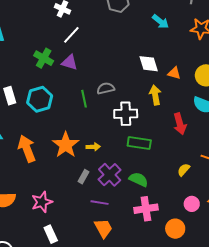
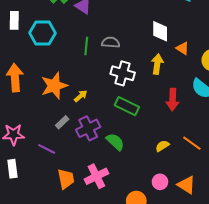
yellow arrow: (93, 147) -> (81, 96), turned -56
purple line: (100, 203) -> (47, 149), moved
pink cross: (146, 209) -> (96, 176), moved, turned -35

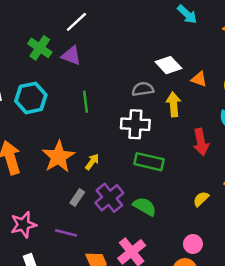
white diamond: (160, 31) -> (168, 65), turned -30
gray semicircle: (111, 42) -> (143, 89), moved
pink circle: (160, 182) -> (193, 244), moved

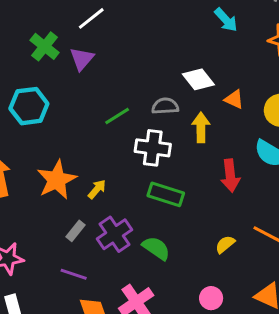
purple triangle: (71, 56) -> (82, 59), turned 45
green line: (86, 102) -> (117, 116), moved, turned 60
purple line: (66, 233) -> (74, 274), moved

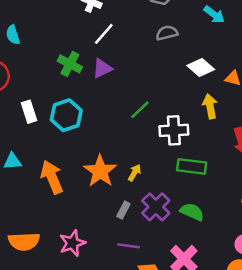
purple triangle: (82, 59) -> (102, 68), turned 35
gray semicircle: (165, 106) -> (167, 33), moved

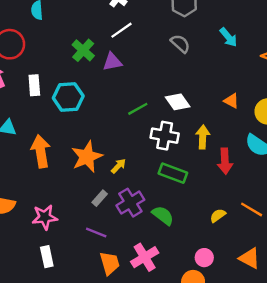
gray semicircle: (167, 33) -> (180, 44), turned 42
white diamond: (201, 67) -> (178, 102), moved
yellow arrow: (210, 106) -> (203, 137), moved

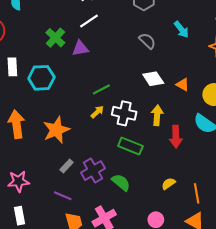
gray semicircle: (180, 44) -> (147, 41), moved
white diamond: (178, 102) -> (153, 79), moved
yellow arrow: (118, 166) -> (97, 112), moved
orange line: (252, 209) -> (197, 193), moved, turned 48

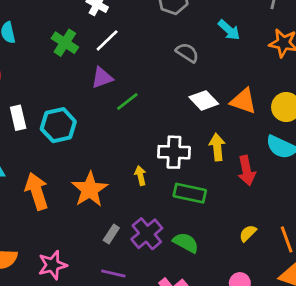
green cross: (55, 38) -> (65, 43), moved
orange triangle: (183, 84) -> (243, 101), size x1.5
green line: (101, 89) -> (127, 102), moved
yellow arrow: (97, 112) -> (140, 176), moved, turned -48

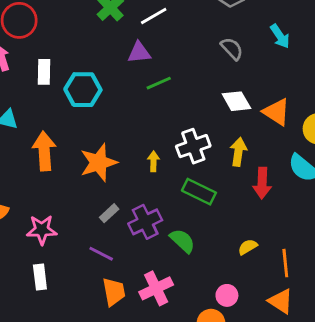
white cross: (174, 152) -> (193, 146), turned -36

